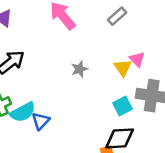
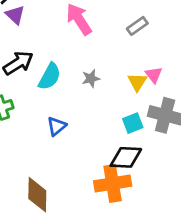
cyan semicircle: (23, 112) -> (50, 77), moved, turned -40
blue triangle: (41, 121) -> (57, 126), moved

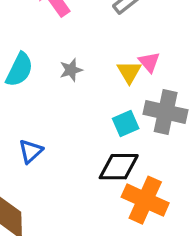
blue triangle: (57, 126) -> (31, 151), moved
orange cross: (113, 183) -> (145, 200), moved, turned 36

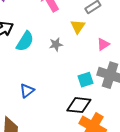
pink triangle: (149, 62) -> (103, 44), turned 32
yellow triangle: (129, 72) -> (78, 27), moved

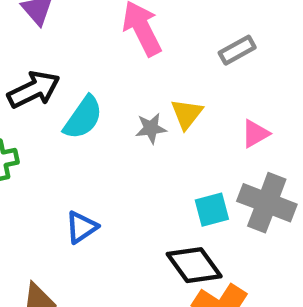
yellow triangle: (78, 27) -> (187, 114), moved
black diamond: (79, 105) -> (194, 265), turned 45

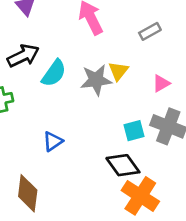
gray star: (151, 128) -> (96, 80), size x1.6

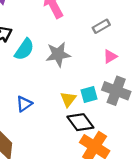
gray rectangle: (150, 31) -> (101, 26), moved
yellow triangle: (118, 71) -> (68, 99), moved

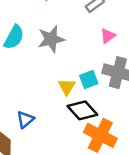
blue triangle: (24, 104) -> (25, 120), moved

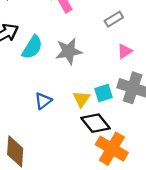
blue triangle: (25, 120) -> (43, 101), moved

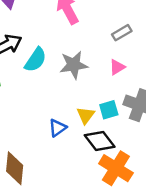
pink triangle: (125, 51) -> (117, 67), moved
blue triangle: (43, 101) -> (58, 128), moved

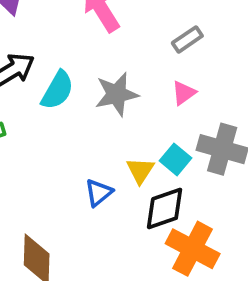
cyan square: (109, 110) -> (176, 159), turned -30
black diamond: (100, 141) -> (165, 209), turned -68

